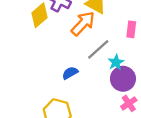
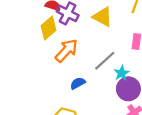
orange arrow: (83, 24) -> (66, 51), moved

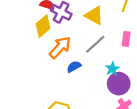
gray line: (105, 61) -> (95, 44), moved
blue semicircle: (78, 83) -> (74, 67), moved

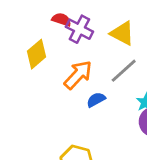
yellow diamond: (43, 26) -> (37, 54), moved

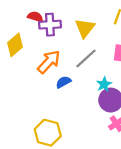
purple cross: (79, 29) -> (50, 25), turned -30
yellow triangle: (122, 33) -> (85, 28), turned 40

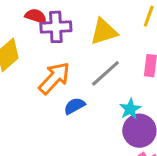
yellow triangle: (85, 28) -> (104, 32), turned 35

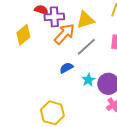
orange arrow: (54, 78) -> (64, 34), moved
cyan star: (130, 109) -> (88, 80), moved

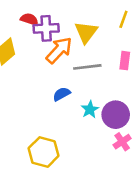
yellow triangle: (85, 20) -> (86, 32), turned -36
gray line: (86, 47) -> (87, 67), turned 35

